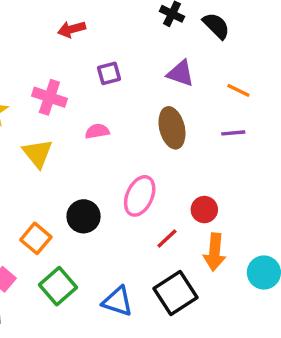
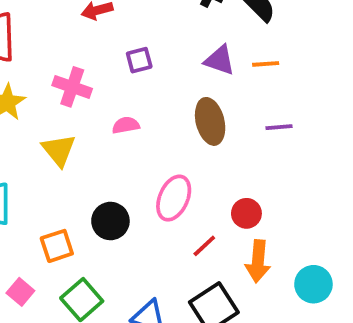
orange line: (238, 90) -> (266, 64), moved, turned -30
orange square: (36, 238) -> (57, 246), turned 32

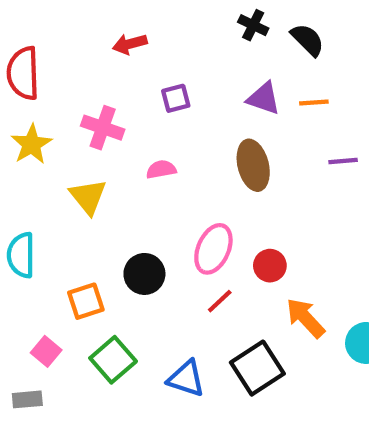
purple line: (279, 127) -> (343, 161), moved
red circle: (246, 213) -> (270, 266), moved
red line: (204, 246) -> (220, 301), moved
orange arrow: (258, 261) -> (305, 318), turned 132

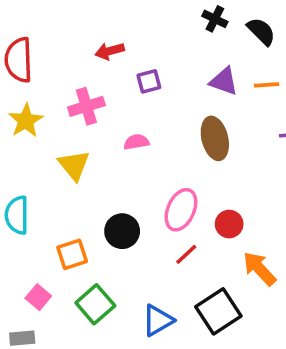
red arrow: (130, 44) -> (110, 51), moved
pink cross: (103, 128) -> (86, 106), turned -36
blue triangle: (186, 379) -> (158, 320), turned -48

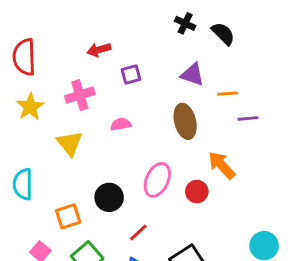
orange line: (267, 85) -> (228, 94), moved
red line: (186, 254) -> (138, 232), moved
orange arrow: (259, 269) -> (222, 165), moved

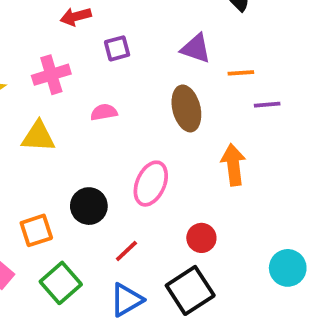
yellow triangle: (70, 143) -> (38, 137), turned -48
orange arrow: (222, 165) -> (233, 165), turned 36
red circle: (197, 192) -> (201, 238), moved

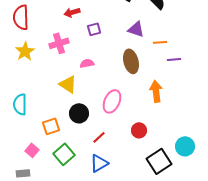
yellow triangle: (38, 137) -> (68, 84), moved, turned 30
black square: (190, 290) -> (159, 161), moved

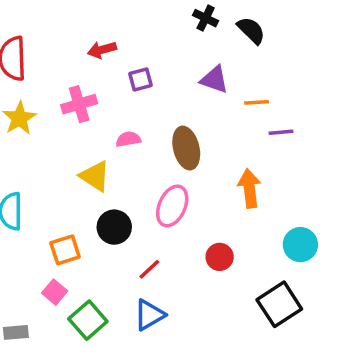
brown ellipse: (131, 61) -> (186, 148), moved
cyan circle: (185, 146) -> (300, 245), moved
pink square: (32, 150) -> (55, 292), moved
green square: (64, 154) -> (88, 320), moved
black square: (159, 161) -> (279, 304), moved

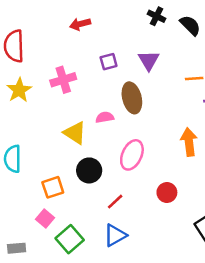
red arrow: (102, 50) -> (80, 24), moved
purple triangle: (214, 80) -> (149, 60), moved, turned 40
pink semicircle: (128, 139) -> (105, 117), moved
brown ellipse: (186, 148) -> (132, 98), moved

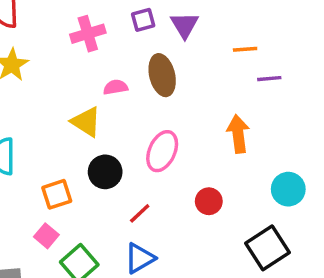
purple square: (109, 62) -> (143, 20), moved
pink cross: (63, 80) -> (88, 34), moved
pink semicircle: (105, 117) -> (115, 87), moved

